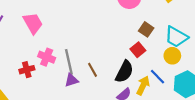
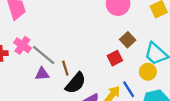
gray line: (69, 62) -> (44, 55), turned -50
black semicircle: (124, 72) -> (76, 83), moved

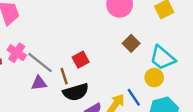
red square: (115, 58) -> (81, 60), moved
black semicircle: (76, 83) -> (76, 92), turned 35

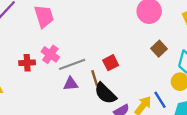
gray line: (40, 63) -> (72, 64), turned -60
black semicircle: (76, 92) -> (105, 93), turned 60

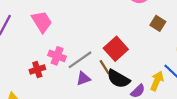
red square: (111, 63) -> (116, 49), size x1.5

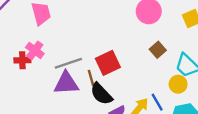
pink cross: (57, 56) -> (35, 50), moved
purple triangle: (83, 79) -> (66, 83), size x1.6

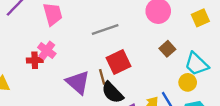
gray line: (68, 63) -> (105, 29), moved
purple triangle: (66, 83) -> (78, 82), turned 45

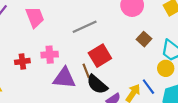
pink cross: (47, 50) -> (50, 55), moved, turned -35
purple triangle: (78, 82) -> (64, 78), turned -30

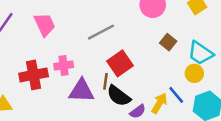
red cross: (22, 61) -> (34, 75), size x1.6
brown line: (86, 71) -> (105, 81), turned 32

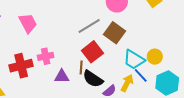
gray line: (101, 32) -> (89, 26), moved
brown square: (168, 42) -> (114, 33), moved, size x1.5
cyan trapezoid: (200, 53) -> (134, 60), moved
purple triangle: (81, 91) -> (62, 76), size x0.7

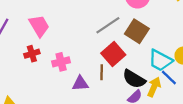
red cross: (21, 66) -> (32, 54), moved, size x0.6
black semicircle: (93, 79) -> (134, 79), moved

